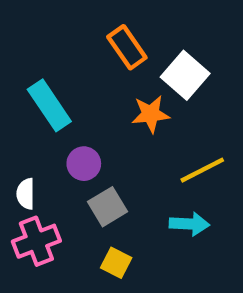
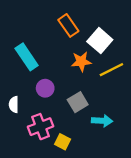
yellow line: (202, 170) -> (111, 70), moved
gray square: (107, 207) -> (78, 102), moved
pink cross: (36, 241) -> (41, 127), moved

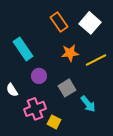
white square: (100, 41) -> (90, 23), moved
white semicircle: (14, 105) -> (12, 90), turned -32
cyan arrow: (102, 121) -> (88, 104), turned 48

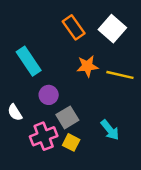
yellow line: (96, 60) -> (120, 75), turned 40
gray square: (67, 88) -> (67, 117), moved
yellow square: (54, 122) -> (71, 142), moved

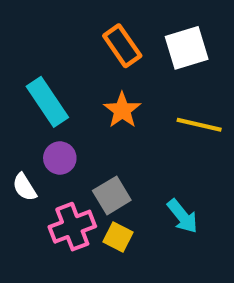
white square: (112, 29) -> (187, 48), turned 32
orange star: (87, 66) -> (122, 110), moved, turned -30
purple circle: (49, 95) -> (60, 158), moved

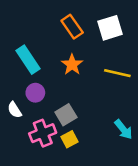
cyan arrow: (182, 216) -> (123, 129), moved
yellow square: (118, 237) -> (70, 139), turned 35

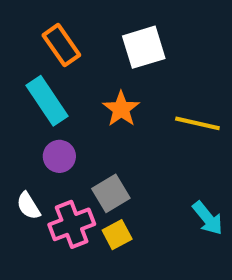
orange rectangle: (72, 27) -> (61, 45), moved
white square: (110, 28) -> (144, 47), moved
white semicircle: (15, 110) -> (28, 206), moved

